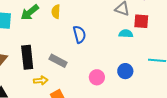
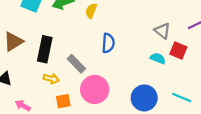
blue circle: (125, 71) -> (144, 98), size x1.5
pink circle: (97, 77) -> (95, 89), moved, size x1.6

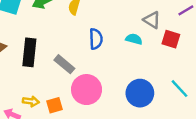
cyan semicircle: (158, 58) -> (134, 39), moved
yellow arrow: (51, 79) -> (31, 101), moved
cyan line: (182, 98) -> (180, 89), turned 30

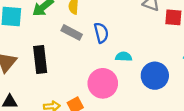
cyan semicircle: (134, 39) -> (124, 57), moved
gray rectangle: (64, 64) -> (72, 32), moved

